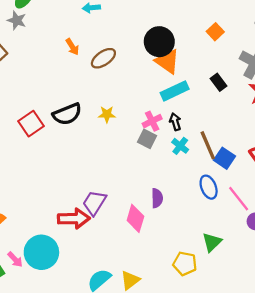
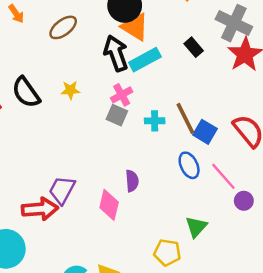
orange arrow: (72, 47) -> (16, 14), moved
black semicircle: (67, 114) -> (26, 92), turned 80
black arrow: (175, 122) -> (116, 53), moved, size x1.8
cyan cross: (180, 146) -> (155, 121), turned -35

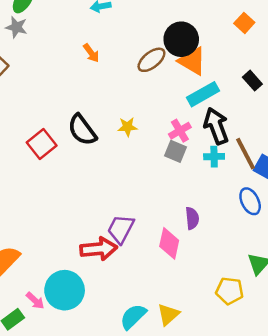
orange arrow: (16, 14) -> (91, 53), moved
brown ellipse: (63, 27) -> (151, 60), moved
black arrow: (116, 53) -> (216, 126), moved

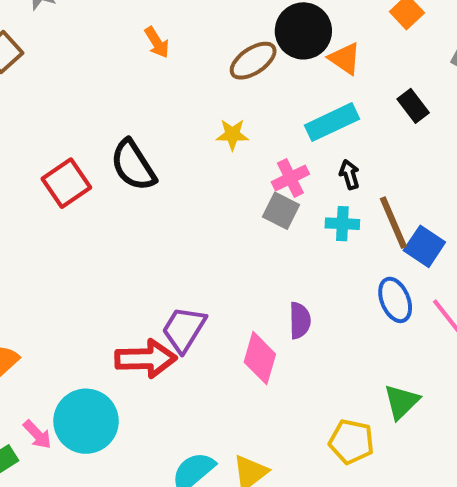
orange triangle: (192, 61) -> (345, 59), moved, size x0.7
black arrow: (216, 126) -> (349, 175), size x0.5
yellow star: (127, 127) -> (232, 134), moved

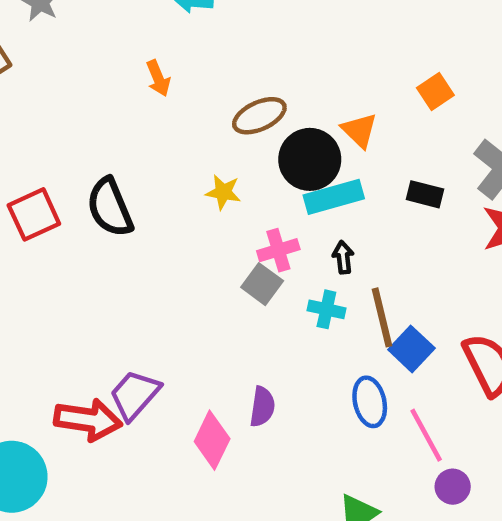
black circle: (303, 31) -> (310, 159), moved
black rectangle: (413, 106) -> (425, 194), turned -48

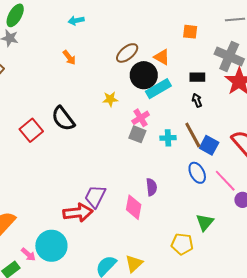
orange square: (435, 91) -> (190, 32), turned -35
brown ellipse: (259, 116) -> (127, 53), moved
black arrow: (343, 257) -> (197, 100), moved

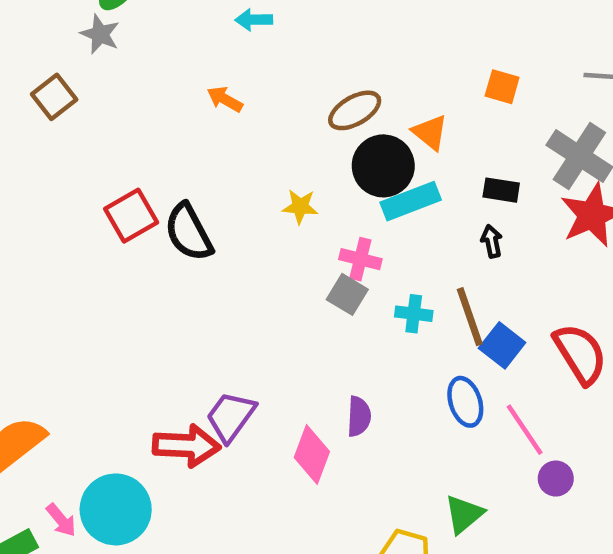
orange arrow: (69, 58) -> (225, 99), turned 147
pink cross: (141, 118) -> (360, 259), turned 36
red square: (31, 130) -> (131, 216), moved

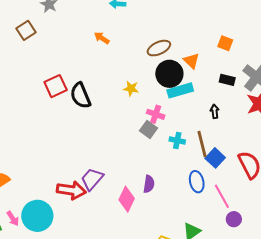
black rectangle: (501, 190) -> (227, 80), moved

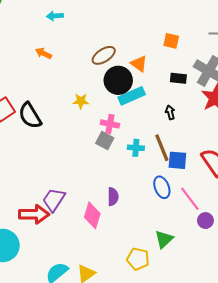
blue square: (215, 158) -> (177, 160), turned -30

